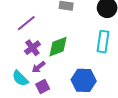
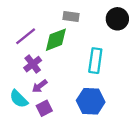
cyan rectangle: (103, 42) -> (95, 61), moved
green diamond: (58, 47) -> (56, 40), moved

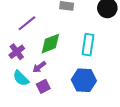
green diamond: (56, 40) -> (50, 44), moved
purple cross: (33, 64) -> (17, 52), moved

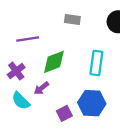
purple line: (27, 23) -> (28, 39), turned 30
purple square: (43, 86) -> (64, 113), moved

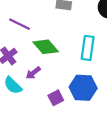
purple line: (28, 39) -> (20, 24), turned 35
green diamond: (54, 62) -> (46, 47), turned 70

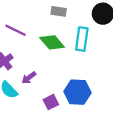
green diamond: (46, 47) -> (52, 42), moved
cyan rectangle: (88, 48) -> (82, 39), moved

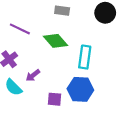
cyan rectangle: (82, 39) -> (85, 57), moved
purple square: (51, 102) -> (54, 99), turned 32

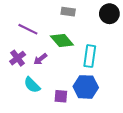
purple arrow: (33, 75) -> (40, 59), moved
cyan semicircle: (13, 87) -> (32, 85), moved

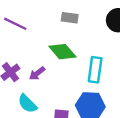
purple line: (28, 29) -> (15, 24), moved

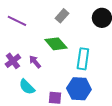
gray rectangle: (70, 18) -> (62, 16), turned -56
purple arrow: (37, 73) -> (35, 62), turned 88

